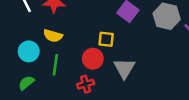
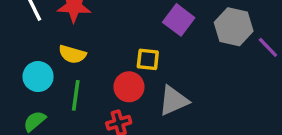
gray triangle: (124, 68) -> (174, 101), turned 35

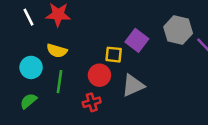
purple square: (179, 20) -> (137, 40), moved

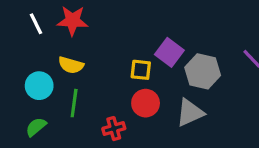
gray hexagon: (178, 30) -> (203, 71), moved
red circle: (99, 75) -> (146, 103), moved
gray triangle: (133, 86) -> (190, 113), moved

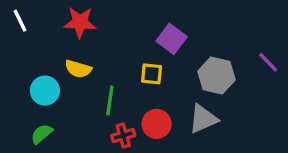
white line: (36, 24) -> (20, 21), moved
purple square: (169, 52) -> (172, 39), moved
green line: (74, 103) -> (110, 101), moved
red circle: (146, 103) -> (157, 124), moved

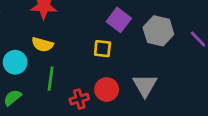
gray hexagon: (217, 76) -> (158, 31), moved
green line: (110, 101) -> (51, 79), moved
gray triangle: (203, 119) -> (145, 85), turned -36

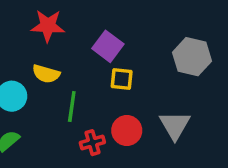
purple square: (119, 20) -> (108, 46), moved
green line: (51, 79) -> (72, 106), moved

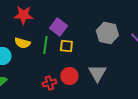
green line: (72, 106) -> (45, 45), moved

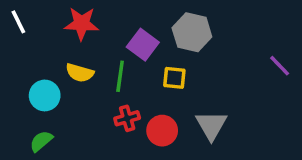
gray hexagon: (107, 33) -> (192, 32), moved
yellow square: (66, 46) -> (174, 78), moved
red cross: (49, 83) -> (127, 118), moved

